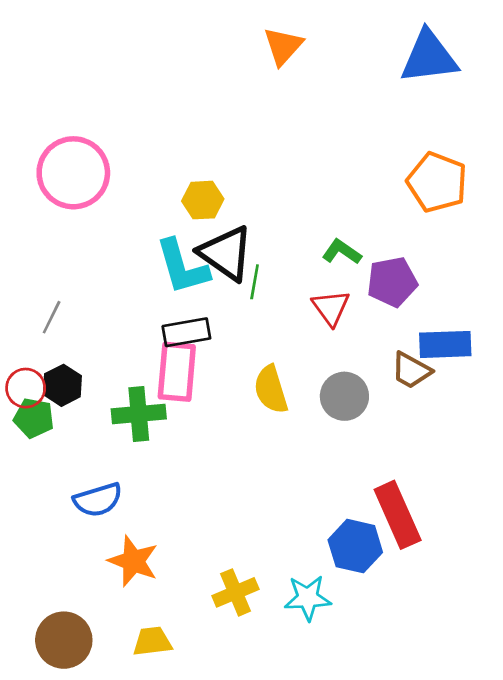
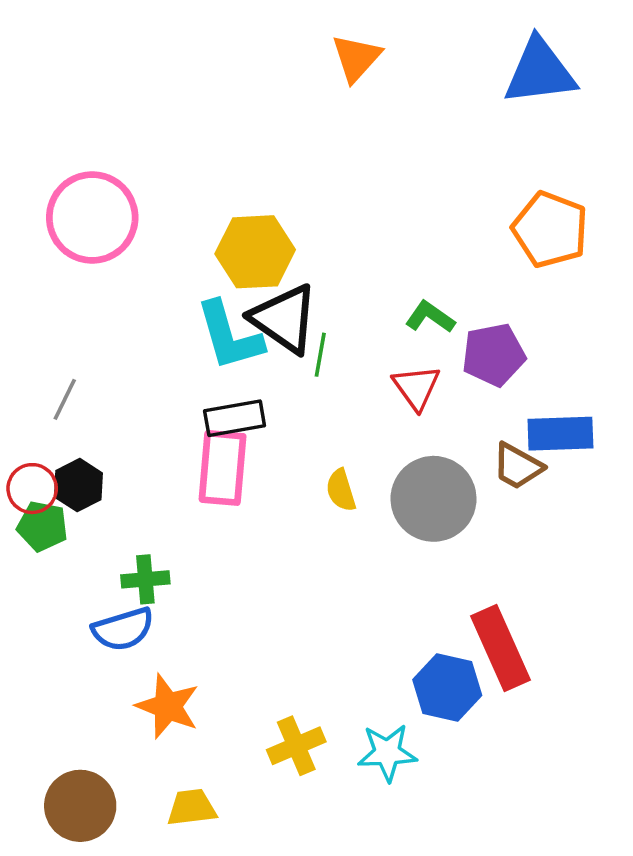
yellow hexagon: (203, 200) -> (255, 252), size x1.5
yellow semicircle: (271, 389) -> (341, 490), size x0.7
gray circle: (344, 396) -> (434, 499), size x1.4
green cross: (139, 414) -> (145, 579), moved, size x0.7

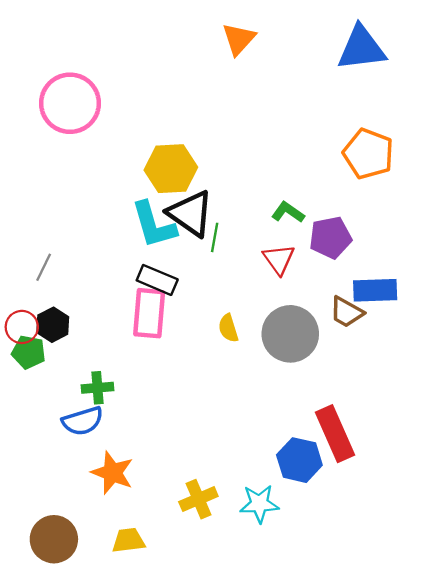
pink circle: (92, 218) -> (70, 103), moved
black rectangle: (235, 418) -> (157, 280), turned 33

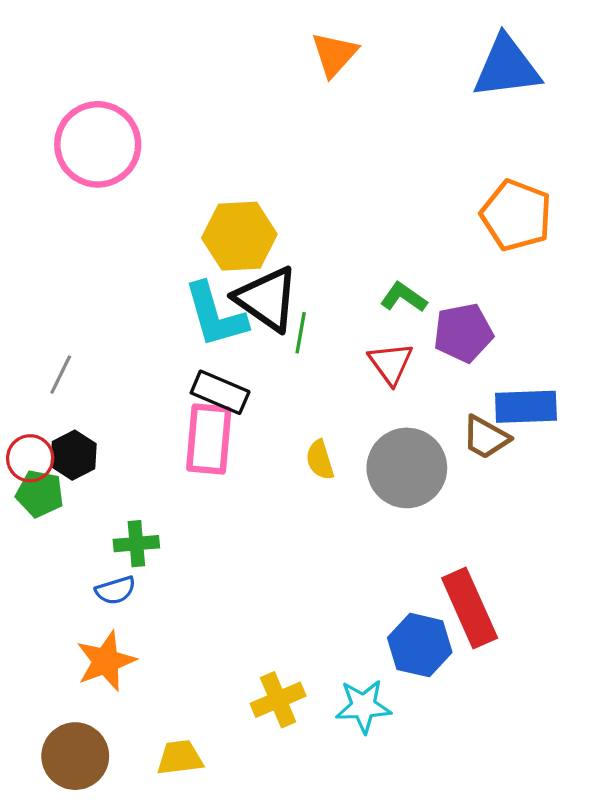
blue semicircle: (83, 421) -> (115, 590), size x0.7
orange star: (112, 473) -> (106, 661), moved, turned 30

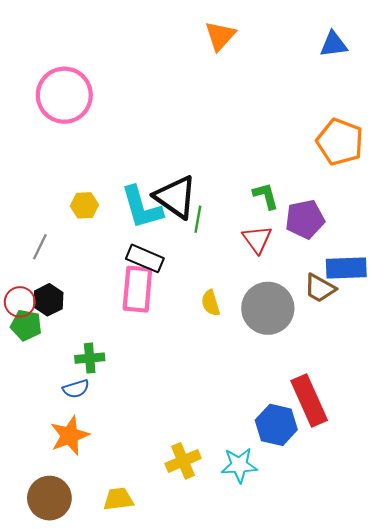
blue triangle: (507, 67) -> (334, 44), size x0.6
yellow hexagon: (239, 236) -> (84, 205), moved, size x0.6
green L-shape: (404, 297) -> (266, 196), turned 40

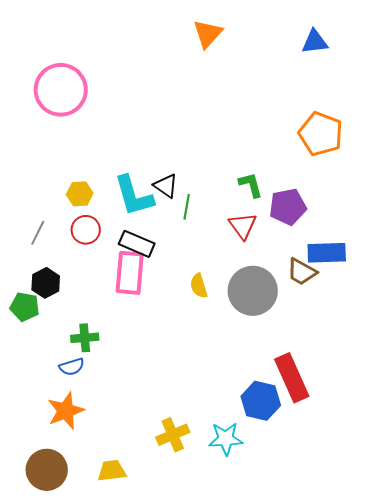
black triangle: (176, 197) -> (166, 186), size x0.6
red circle: (20, 302) -> (86, 230), moved

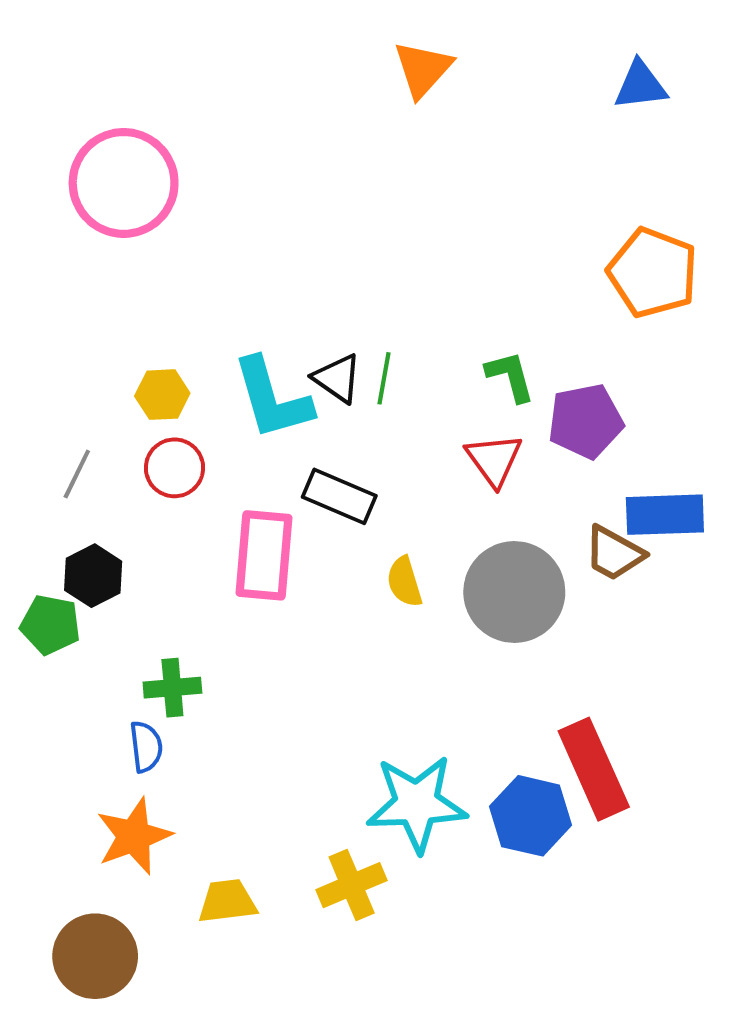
green line: (187, 207) -> (384, 378), moved
black rectangle: (137, 244) -> (339, 496), moved
blue semicircle: (72, 367) -> (146, 747), turned -80
cyan star: (226, 439) -> (417, 804), moved, size x1.4
yellow trapezoid: (112, 471) -> (227, 901), moved

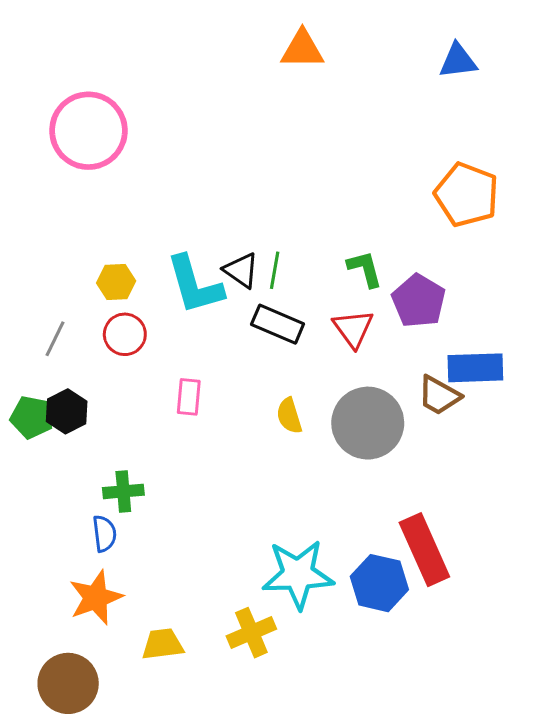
orange triangle: (423, 69) -> (302, 49), turned 48
purple pentagon: (586, 421) -> (419, 301), turned -30
black rectangle: (339, 496) -> (278, 324), moved
pink rectangle: (264, 555) -> (189, 397), size x0.6
green pentagon: (50, 625) -> (32, 417), moved

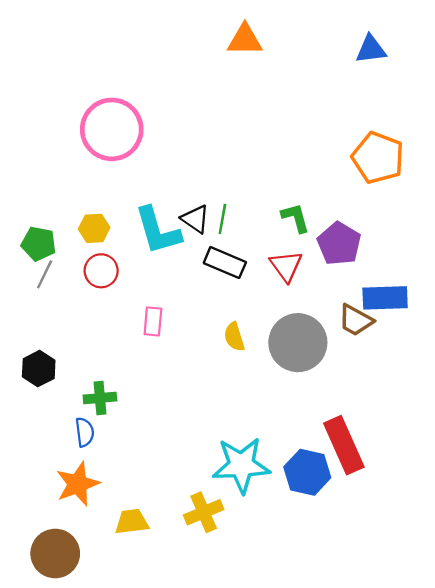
pink circle: (88, 131) -> (112, 129), moved
black hexagon: (67, 411) -> (39, 369), moved
green pentagon: (32, 417) -> (39, 244), moved

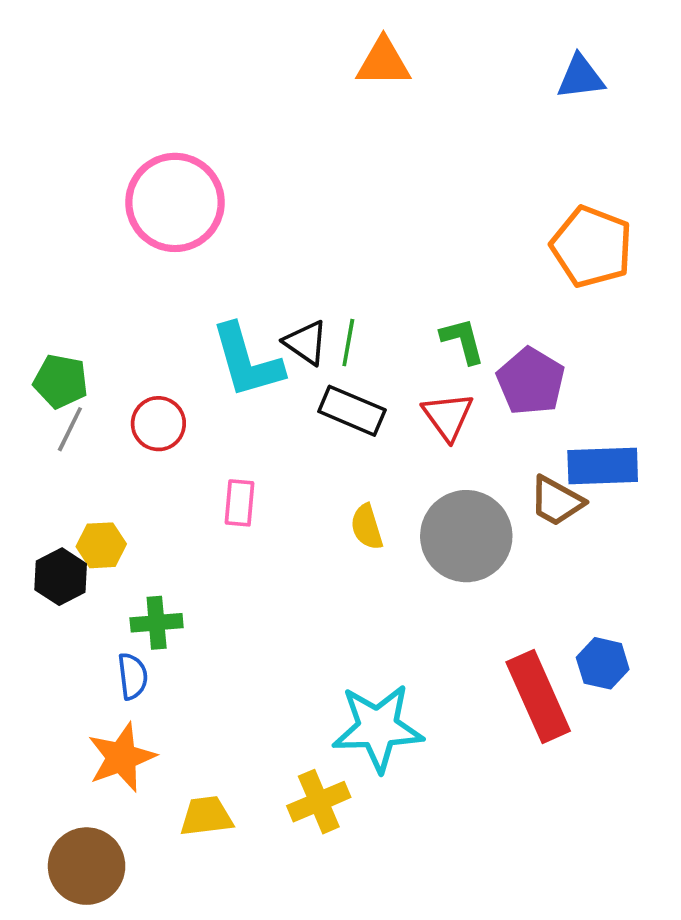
yellow hexagon: (94, 228) -> (101, 545), moved
blue hexagon: (307, 472) -> (603, 663), moved, size x0.7

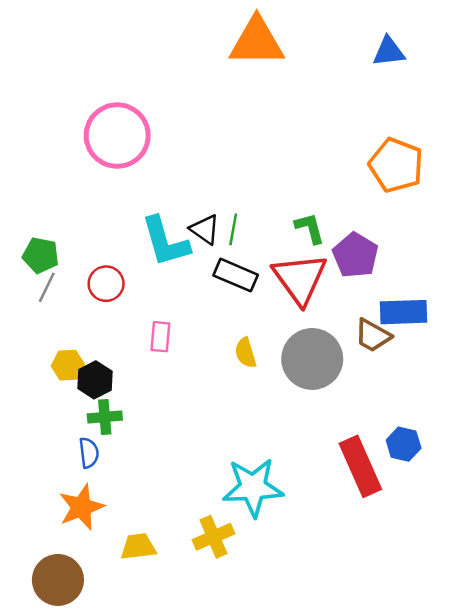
orange triangle: (383, 62) -> (257, 42), size x1.5
red triangle: (448, 416) -> (300, 279), size x1.6
black hexagon: (61, 577) -> (95, 380), moved

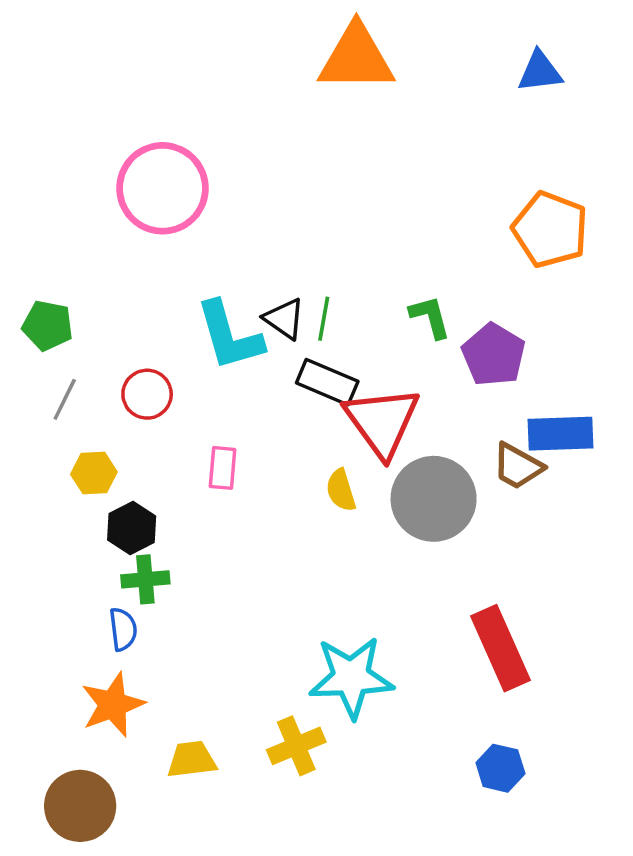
green pentagon: (41, 255) -> (48, 326), moved
red triangle: (300, 279) -> (382, 422), moved
yellow hexagon: (68, 365) -> (94, 473), moved
blue hexagon: (404, 444) -> (500, 768), moved

